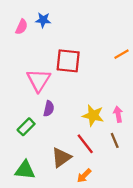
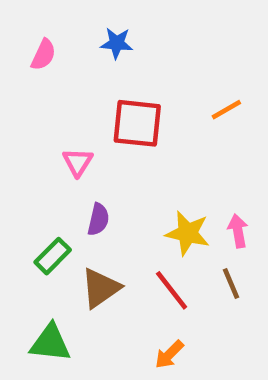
blue star: (43, 20) -> (117, 43), moved
orange line: (121, 54) -> (226, 110), moved
pink triangle: (39, 80) -> (78, 162), size x0.6
brown triangle: (61, 157) -> (101, 288), moved

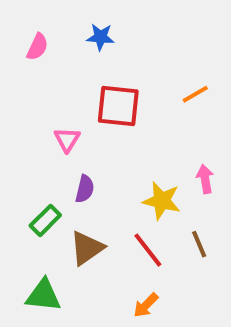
pink arrow: (238, 231) -> (205, 179), moved

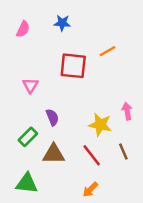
orange line: (195, 94) -> (108, 51), moved
pink triangle: (67, 140) -> (30, 85), moved
purple semicircle: (85, 189) -> (52, 117), turned -35
brown triangle: (87, 248) -> (54, 154), turned 35

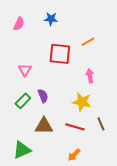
pink arrow: (127, 111) -> (90, 76), moved
green rectangle: (28, 137) -> (23, 101), moved
red line: (92, 155) -> (75, 127), turned -36
green triangle: (27, 183) -> (22, 150), turned -30

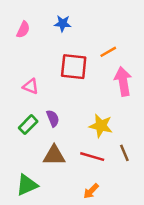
pink triangle: (25, 70) -> (31, 86), turned -40
pink arrow: (90, 76) -> (123, 81), moved, size x1.6

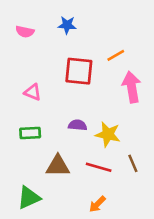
pink semicircle: (23, 30) -> (25, 32), turned 77
purple semicircle: (53, 118) -> (78, 125), moved, turned -63
green rectangle: (28, 125) -> (30, 133), turned 42

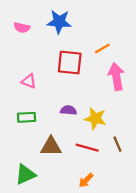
blue star: (67, 25) -> (59, 22), size x1.5

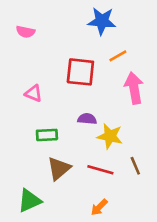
blue star: (59, 22) -> (102, 21), moved
purple semicircle: (68, 110) -> (87, 119), moved
green rectangle: (27, 117) -> (47, 135), moved
brown triangle: (51, 146) -> (59, 168), turned -40

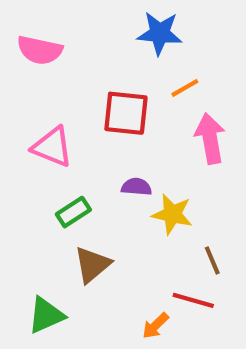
pink semicircle: (25, 32) -> (40, 50), size x1.5
pink triangle: (33, 93) -> (52, 147), size x1.5
green rectangle: (47, 135) -> (73, 212), turned -30
red line: (100, 170) -> (193, 300), moved

